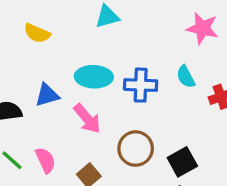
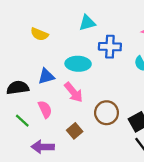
blue cross: (141, 85) -> (110, 47), moved
pink semicircle: (45, 160) -> (45, 109), moved

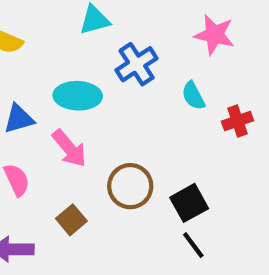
blue cross: (110, 47) -> (137, 64), turned -35

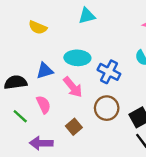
blue cross: (137, 64) -> (109, 72), moved, turned -30

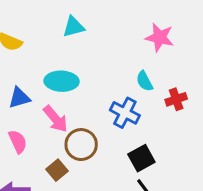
blue cross: (109, 72) -> (125, 113), moved
brown circle: (107, 108) -> (81, 145), moved

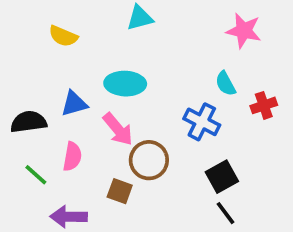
pink semicircle: (18, 142) -> (72, 157), turned 35
brown square: (57, 170) -> (120, 191), turned -30

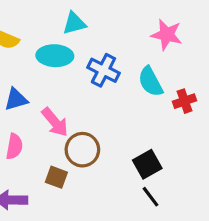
cyan ellipse: (125, 84) -> (55, 56), moved
cyan semicircle: (225, 84) -> (150, 82), size x1.4
blue cross: (202, 122) -> (103, 70), moved

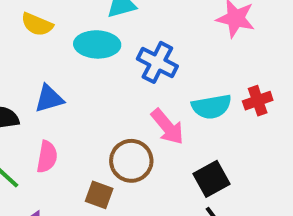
cyan semicircle: (150, 82) -> (212, 107), moved, turned -72
pink arrow: (55, 122) -> (167, 127), moved

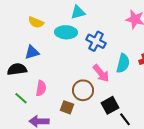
blue triangle: (49, 99) -> (32, 52), moved
cyan semicircle: (212, 107) -> (123, 63), turned -66
black square: (212, 179) -> (110, 105), moved

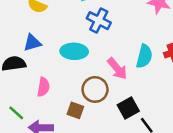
cyan ellipse: (66, 32) -> (74, 51), moved
blue cross: (96, 41) -> (99, 21), moved
green line: (21, 98) -> (16, 113), moved

